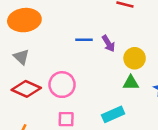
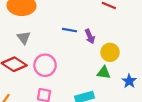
gray triangle: (21, 57) -> (24, 38), moved

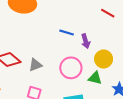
gray triangle: (24, 38) -> (35, 65), moved, turned 40
pink circle: (45, 65) -> (71, 68), moved

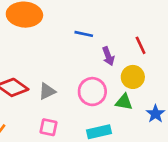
red line: (108, 13) -> (141, 45), moved, turned 40
blue line: (67, 33) -> (84, 34), moved

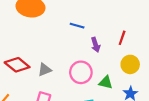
red line: (141, 45) -> (122, 38), turned 40
yellow circle: (133, 77) -> (130, 64), moved

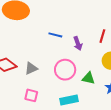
blue line: (77, 26) -> (55, 35), moved

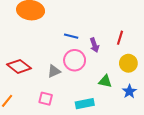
gray triangle: (31, 68) -> (54, 71), moved
pink circle: (65, 70) -> (75, 60), moved

